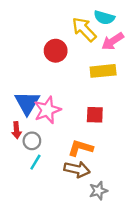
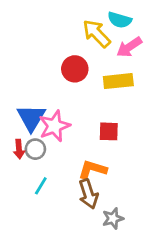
red circle: (56, 51) -> (75, 69), moved
gray circle: (32, 141) -> (35, 149), moved
brown arrow: (77, 169) -> (88, 194), turned 60

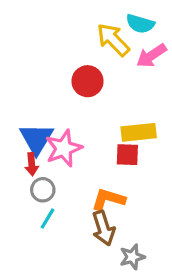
yellow rectangle: (118, 81) -> (139, 132), moved
red arrow: (19, 149) -> (32, 164), moved
gray circle: (35, 149) -> (43, 190), moved

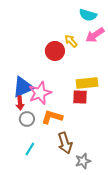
yellow arrow: (113, 40) -> (71, 41), moved, size x0.6
blue triangle: (36, 139) -> (23, 87), turned 35
orange L-shape: (108, 199) -> (52, 117), moved
cyan line: (48, 219) -> (30, 149), moved

